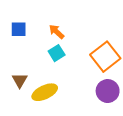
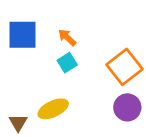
blue square: (19, 29) -> (22, 35), size x1.6
brown triangle: (20, 80) -> (18, 123), moved

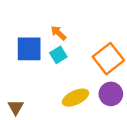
blue square: (22, 35) -> (29, 49), moved
yellow ellipse: (53, 109) -> (75, 98), moved

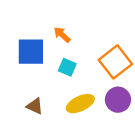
cyan square: (58, 55) -> (67, 67), moved, turned -35
brown triangle: (16, 107) -> (35, 106), moved, turned -35

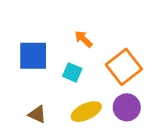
orange arrow: (62, 35) -> (83, 39), moved

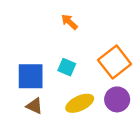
orange arrow: (83, 39) -> (69, 22), moved
blue square: (33, 56) -> (31, 76), moved

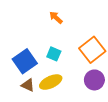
blue square: (31, 76) -> (25, 61), turned -35
yellow ellipse: (80, 103) -> (51, 82), moved

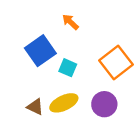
blue square: (25, 61) -> (40, 51), moved
purple circle: (94, 80) -> (104, 104), moved

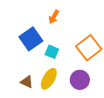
orange arrow: (70, 22) -> (54, 17), turned -104
yellow ellipse: (64, 103) -> (49, 79), turned -35

